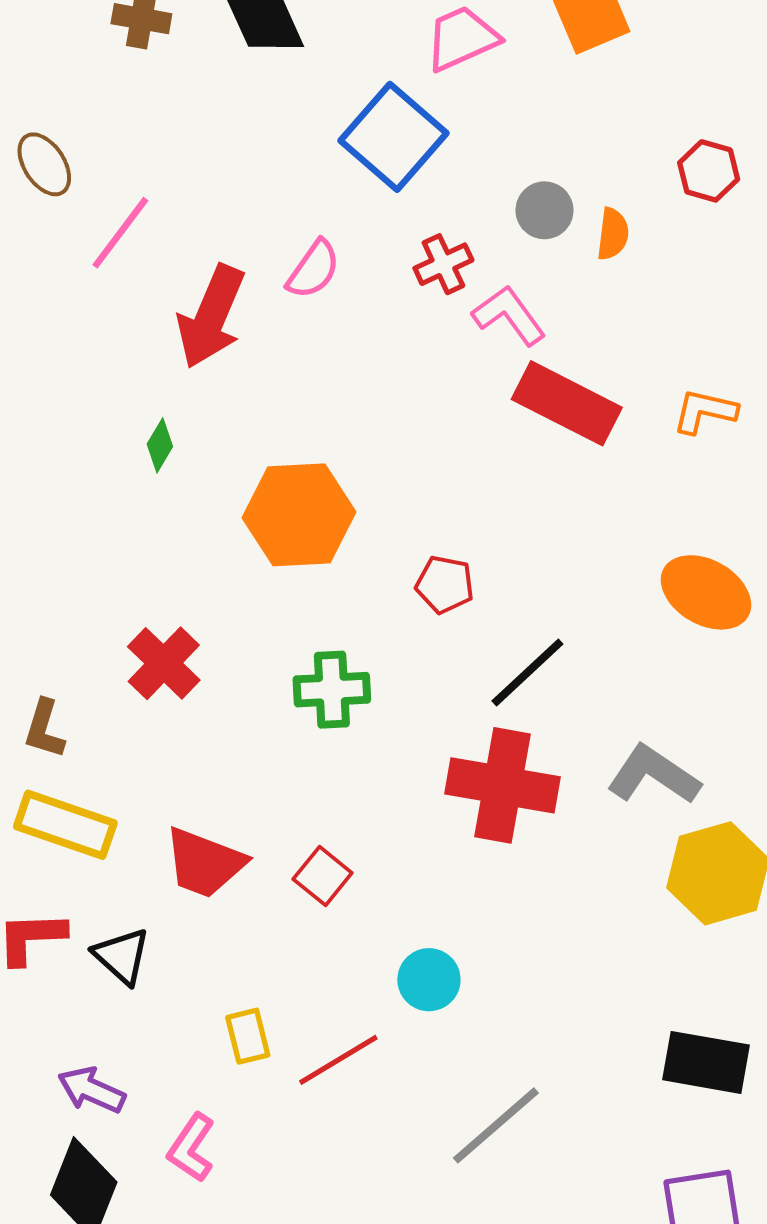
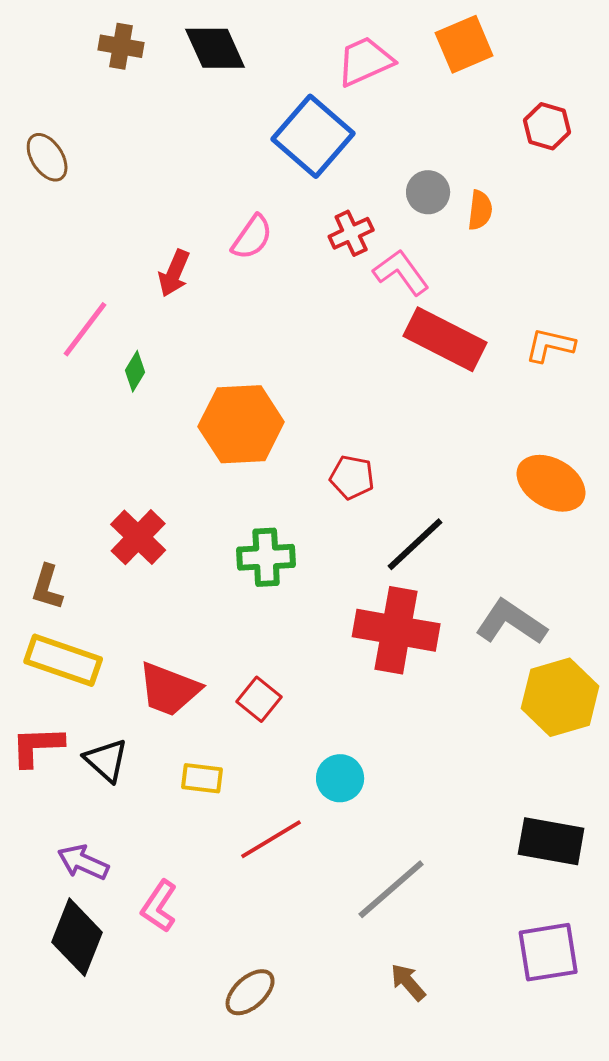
red hexagon: (709, 171) -> (547, 126), moved
pink line: (120, 233) -> (85, 329), moved
red arrow: (211, 317) -> (174, 273), size x0.6
yellow rectangle: (248, 1036) -> (202, 778), moved, turned -69

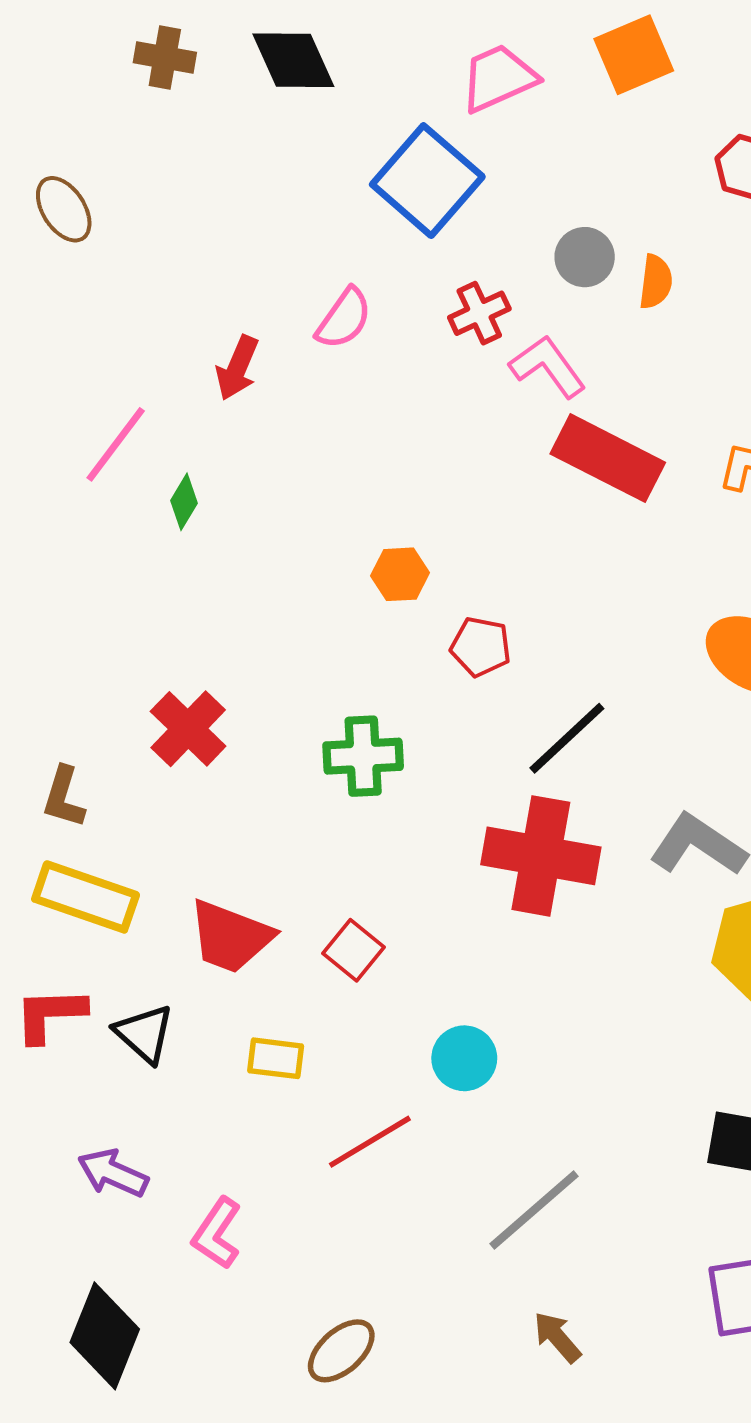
orange hexagon: (241, 424) -> (400, 574), moved, size x0.5
black diamond: (77, 937) -> (105, 1336), moved

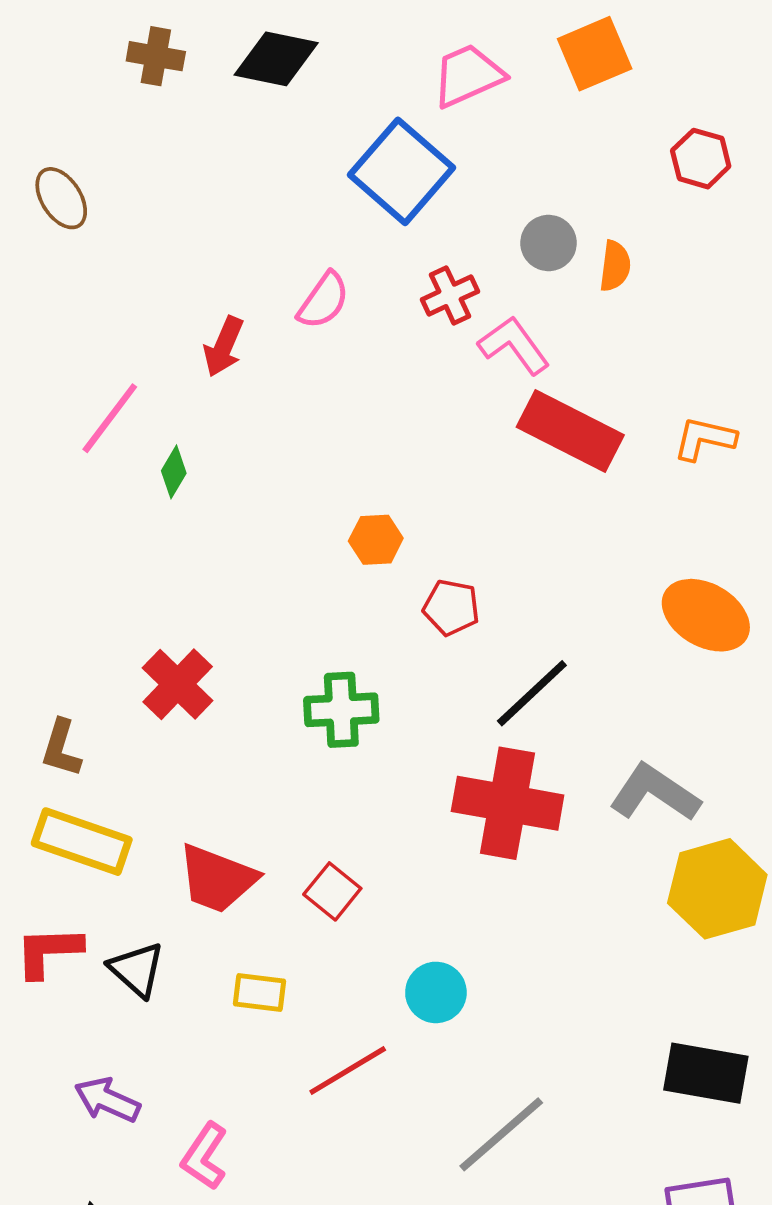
black diamond: (293, 60) -> (276, 59), turned -54

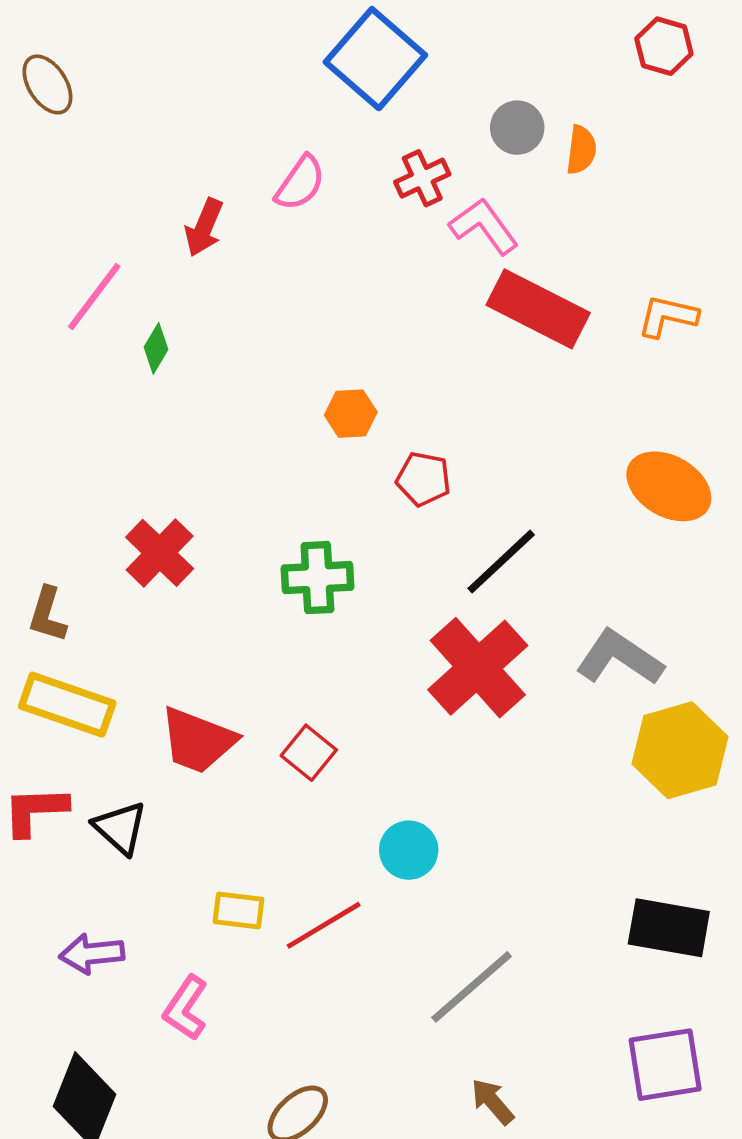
red cross: (508, 803) -> (478, 668), turned 38
yellow rectangle: (259, 992) -> (239, 910), moved
purple arrow: (107, 1100) -> (92, 954), turned -30

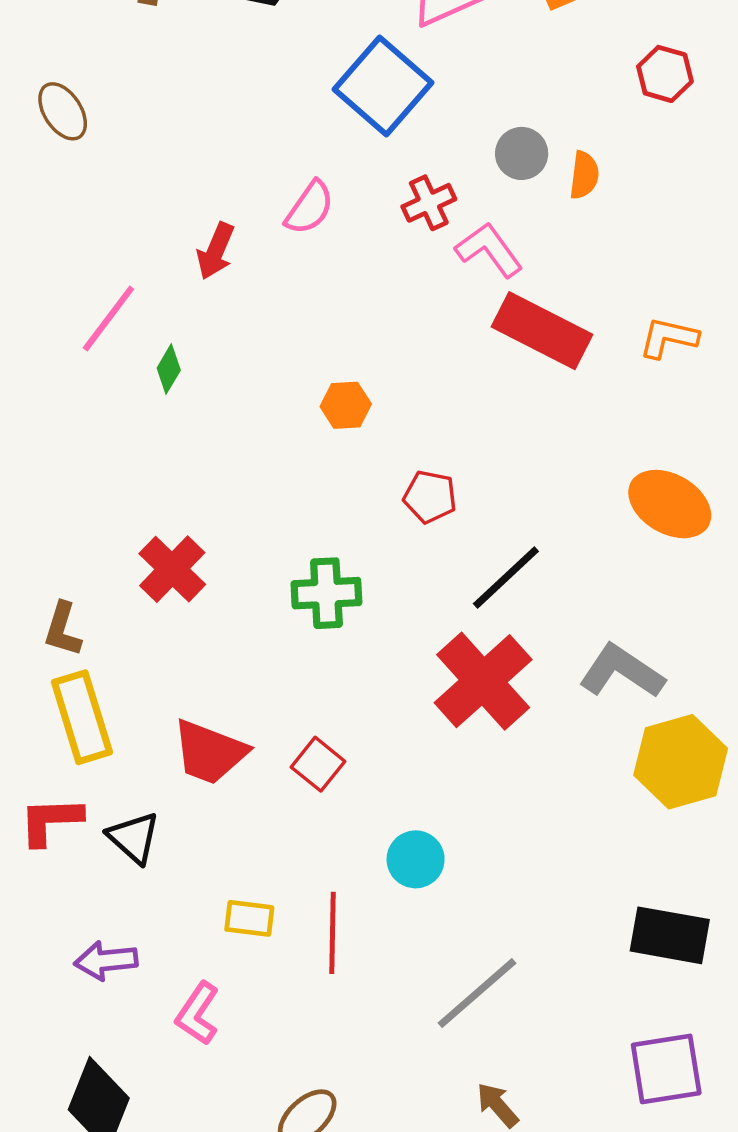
orange hexagon: (351, 414) -> (346, 405), moved
yellow rectangle: (67, 705) -> (82, 717), turned 54
red line: (324, 925) -> (332, 933), turned -58

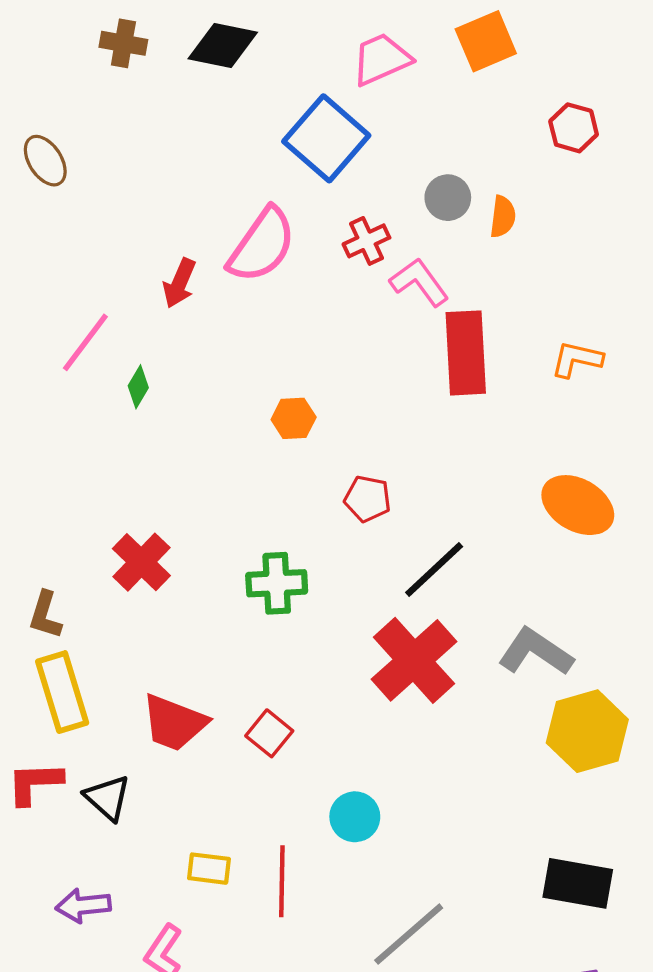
pink semicircle: (310, 208) -> (262, 245), size x1.6
red rectangle: (542, 331) -> (466, 353), turned 60

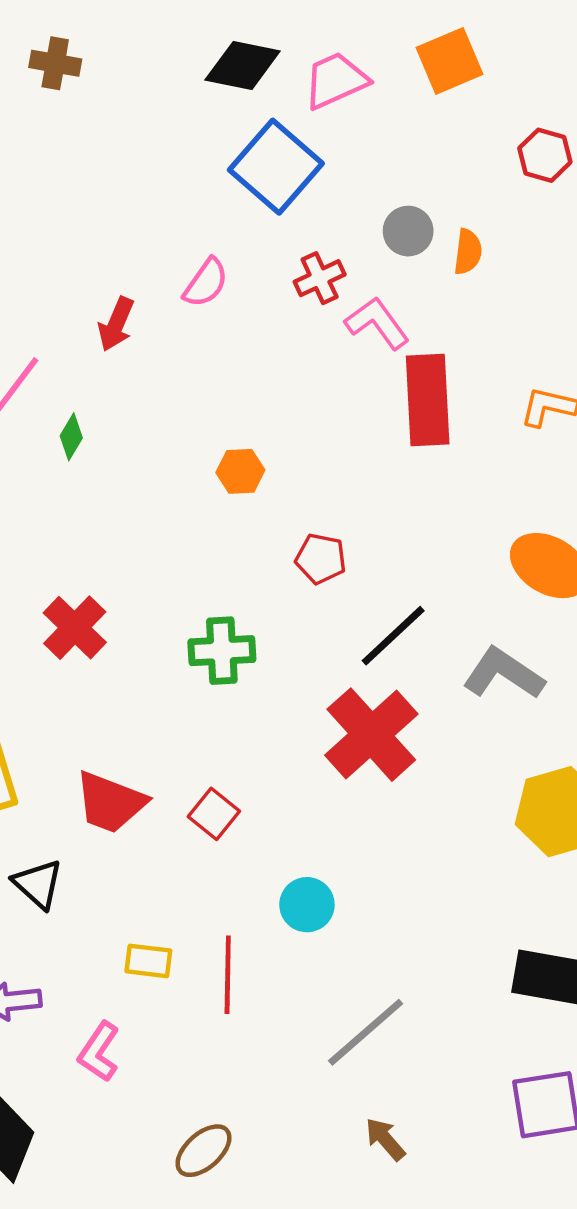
black diamond: (223, 45) -> (243, 66), moved
pink semicircle: (262, 245) -> (206, 283), size x0.6
gray L-shape: (536, 652) -> (504, 674), moved

